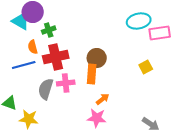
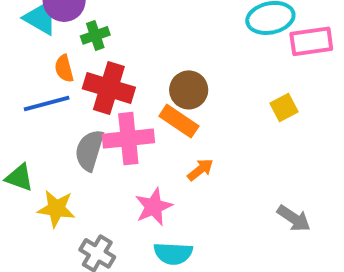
red cross: (56, 57) -> (109, 88), turned 30
orange rectangle: (92, 74) -> (179, 121), turned -60
pink cross: (66, 83) -> (128, 139), size x1.4
pink star: (97, 118) -> (154, 207), moved, turned -30

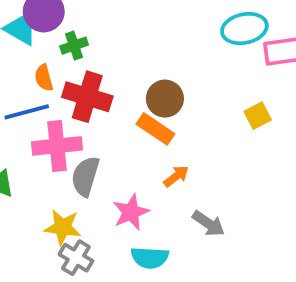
pink cross: (128, 139) -> (57, 146), moved
gray semicircle: (89, 150) -> (85, 176), moved
yellow star: (56, 209) -> (63, 227), moved
gray arrow: (294, 218) -> (208, 224), moved

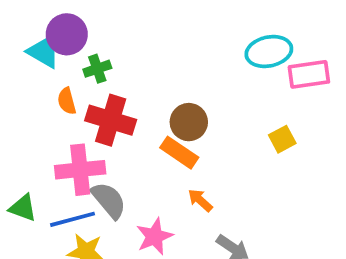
blue line: (27, 112) -> (72, 219), moved
gray semicircle: (85, 176) -> (109, 200), turned 123
orange arrow: (176, 176) -> (200, 200), turned -100

